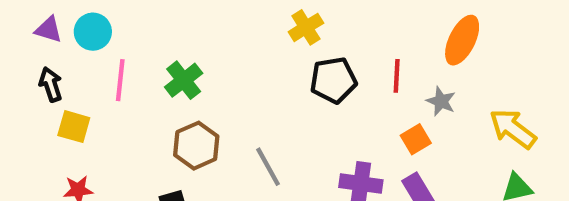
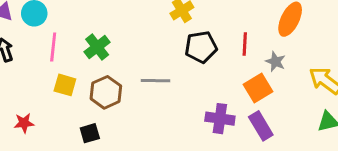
yellow square: (74, 127) -> (65, 85), moved
orange square: (416, 139) -> (258, 88), size x1.4
gray line: (268, 167) -> (156, 81), moved, turned -60

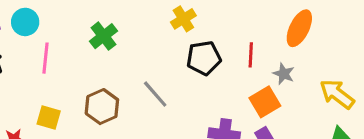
green cross: (97, 47) -> (103, 36), moved
gray line: (156, 81) -> (155, 94), turned 48
yellow square: (65, 85) -> (49, 118), moved

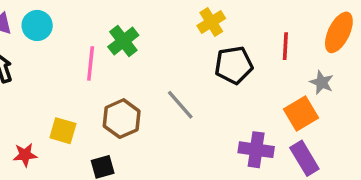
red line: (251, 55) -> (285, 46), moved
pink line: (45, 58) -> (91, 63), moved

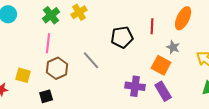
yellow cross: (211, 22) -> (79, 12), moved
green cross: (123, 41) -> (51, 15), moved
pink line: (91, 63) -> (48, 43), moved
orange square: (301, 113) -> (161, 65), turned -30

